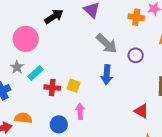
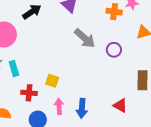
cyan rectangle: (36, 73) -> (14, 68), turned -63
blue arrow: (107, 75) -> (82, 108), moved
red cross: (52, 88) -> (29, 93), moved

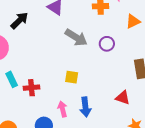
yellow square: (52, 81) -> (72, 77), moved
red cross: (29, 93) -> (31, 88), moved

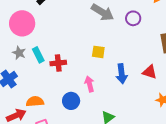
blue arrow: (85, 107) -> (122, 74), moved

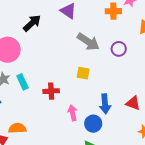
yellow square: (98, 52) -> (83, 73), moved
red cross: (58, 63) -> (51, 91), moved
blue circle: (71, 101) -> (93, 124), moved

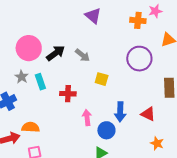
black arrow: (32, 23) -> (56, 53), moved
gray arrow: (88, 42) -> (82, 55), moved, size x0.7
purple circle: (119, 49) -> (139, 59), size x1.6

